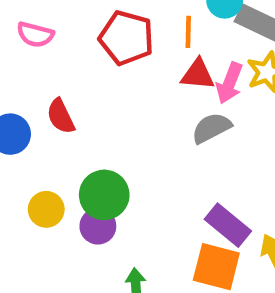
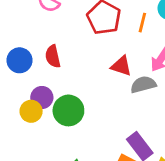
red triangle: (198, 74) -> (121, 66), moved
purple circle: (98, 226) -> (42, 97), moved

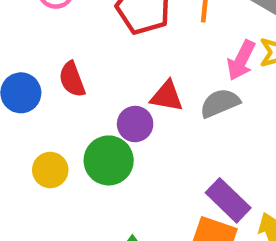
red triangle: (121, 66) -> (167, 96), moved
purple circle: (42, 97) -> (135, 124), moved

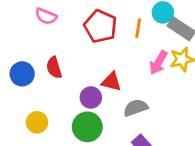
gray semicircle: (220, 103) -> (136, 108), moved
green circle: (109, 160) -> (87, 127), moved

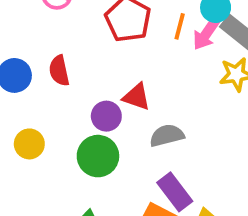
pink arrow: (158, 63) -> (206, 34), moved

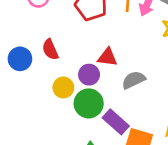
yellow circle: (29, 144) -> (63, 87), moved
purple rectangle: (175, 192) -> (116, 122), moved

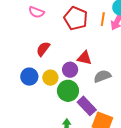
red semicircle: (50, 49) -> (43, 49), turned 56
blue circle: (20, 59) -> (29, 77), moved

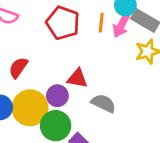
gray semicircle: (102, 76) -> (103, 103), turned 48
yellow circle: (50, 78) -> (30, 108), size x1.6

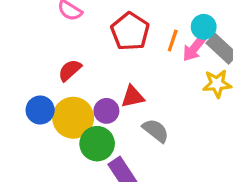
red triangle: (77, 78) -> (133, 97), turned -35

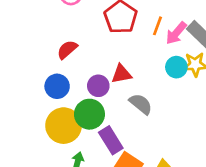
cyan circle: (204, 27) -> (176, 67), moved
blue circle: (40, 110) -> (57, 86), moved
yellow circle: (73, 118) -> (64, 126), moved

